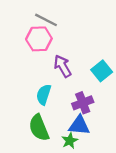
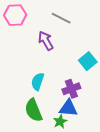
gray line: (46, 20) -> (61, 18), moved
pink hexagon: (39, 39) -> (15, 15), moved
purple arrow: (63, 66) -> (46, 41), moved

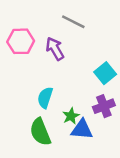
pink hexagon: (15, 15) -> (21, 41), moved
purple cross: (71, 89) -> (104, 106), moved
green star: (60, 121) -> (71, 116), moved

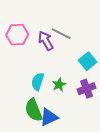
gray line: (73, 22) -> (61, 34), moved
green star: (71, 116) -> (59, 85), moved
blue triangle: (82, 129) -> (49, 117), moved, turned -30

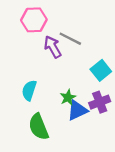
pink hexagon: (17, 35) -> (34, 20), moved
cyan semicircle: (38, 82) -> (29, 90), moved
blue triangle: (49, 117) -> (77, 110), moved

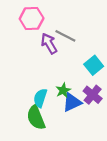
cyan semicircle: (29, 90) -> (40, 98), moved
purple cross: (100, 102) -> (93, 95), turned -30

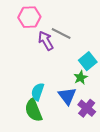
green star: (63, 90) -> (81, 77), moved
purple cross: (93, 95) -> (87, 108), moved
blue triangle: (72, 102) -> (67, 96), turned -42

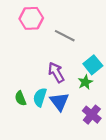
purple arrow: (46, 41) -> (56, 72), moved
blue triangle: (67, 96) -> (59, 102), moved
green semicircle: (34, 110) -> (20, 98), moved, size x0.6

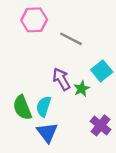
green star: (85, 82) -> (82, 89), moved
green semicircle: (20, 98) -> (22, 108), size x1.5
blue triangle: (59, 102) -> (47, 133), moved

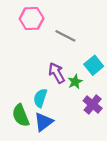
green semicircle: (22, 108) -> (21, 115), moved
purple cross: (101, 125) -> (93, 105), moved
blue triangle: (47, 133) -> (44, 122), turned 30

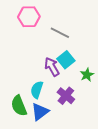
cyan square: (94, 65) -> (66, 60), moved
green star: (75, 82) -> (87, 75), moved
purple cross: (93, 105) -> (66, 96), moved

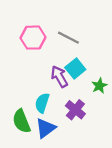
pink hexagon: (29, 17) -> (33, 38), moved

